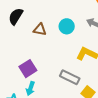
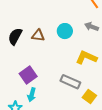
black semicircle: (16, 16) -> (15, 36), moved

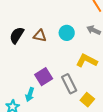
purple square: (28, 75) -> (44, 77), moved
gray rectangle: (70, 82) -> (69, 84), turned 36

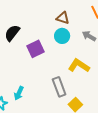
brown triangle: (40, 36) -> (63, 18), moved
purple square: (44, 77) -> (36, 49), moved

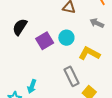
cyan circle: (62, 36) -> (66, 38), moved

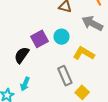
gray arrow: (97, 23) -> (92, 23), size x1.5
black semicircle: (20, 27) -> (22, 55), moved

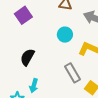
purple square: (40, 39) -> (23, 15), moved

